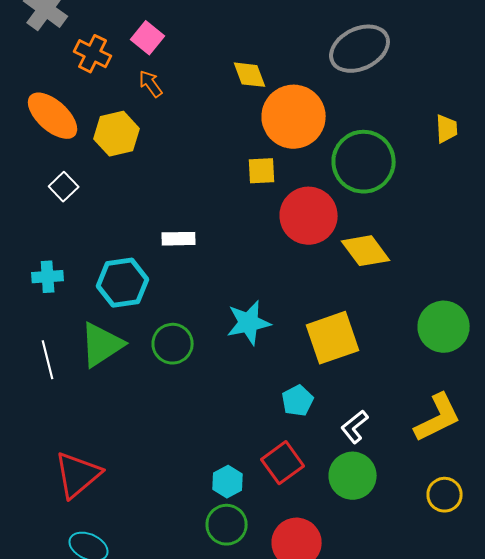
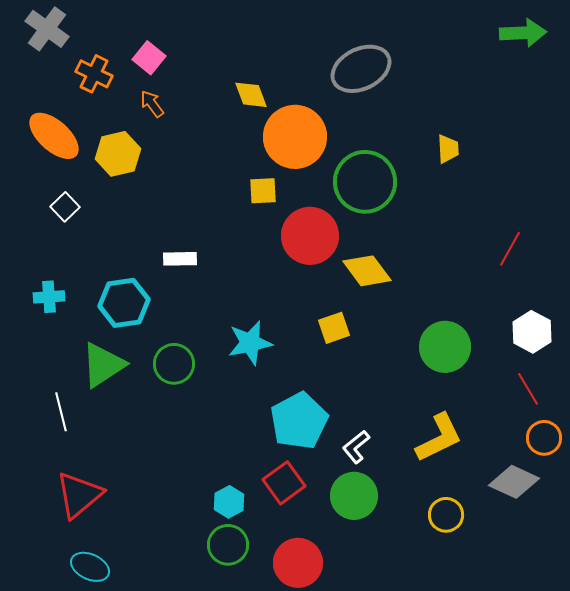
yellow square: (333, 338) -> (334, 328), moved, size x0.6
white line: (48, 360) -> (61, 412), moved
cyan pentagon: (298, 401) -> (299, 421), size x1.8

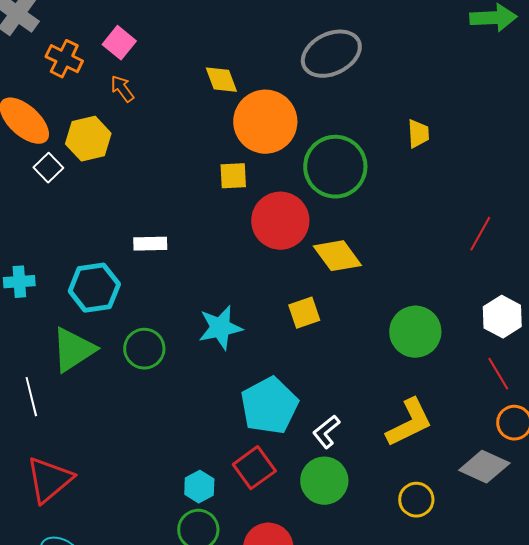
white square: (65, 207) -> (48, 168), moved

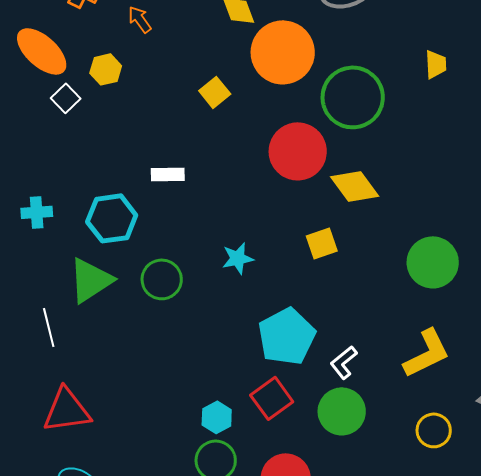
yellow hexagon: (88, 139) -> (106, 69), size x0.7
yellow square: (233, 176) -> (215, 92), moved, turned -36
cyan star: (220, 328) -> (238, 258), size x0.7
red triangle: (49, 480) -> (67, 410), turned 32

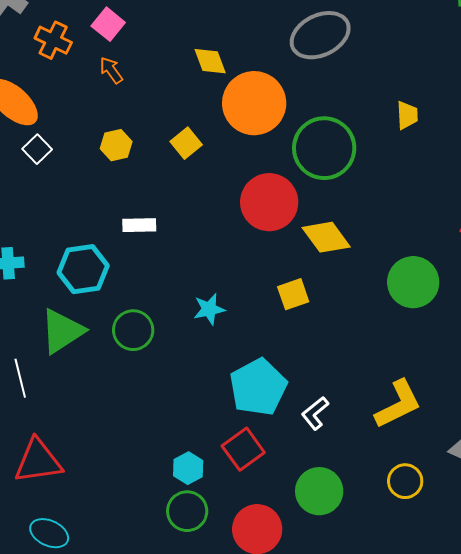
yellow hexagon: (106, 69) -> (116, 145), moved
green circle: (433, 262) -> (413, 282), moved
green circle: (342, 411) -> (319, 491), moved

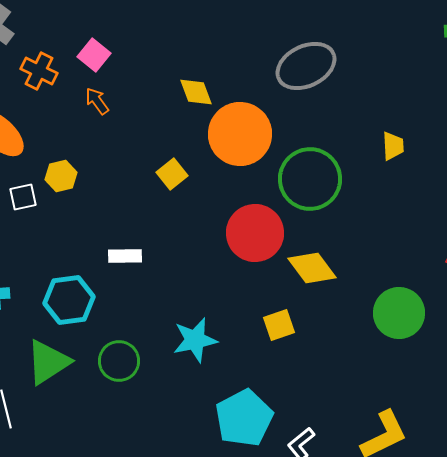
yellow hexagon: (116, 145) -> (61, 176), moved
white square: (37, 149) -> (23, 197), moved, turned 32
cyan star: (209, 309) -> (195, 340), size x1.4

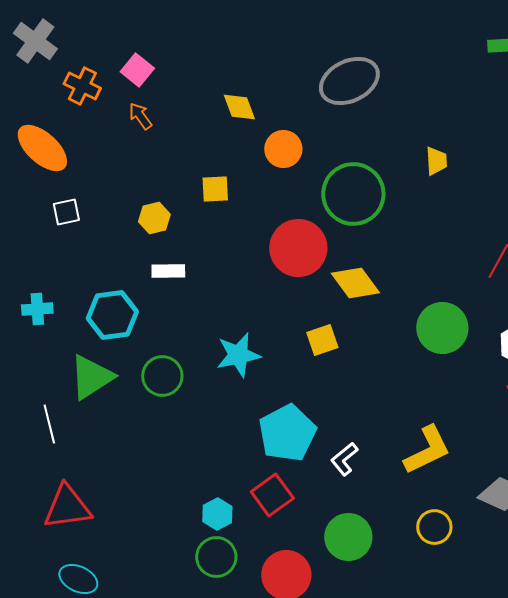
orange circle: (240, 134) -> (283, 149), size x0.6
yellow square: (172, 174) -> (215, 189), turned 36
yellow hexagon: (61, 176) -> (154, 218), moved

